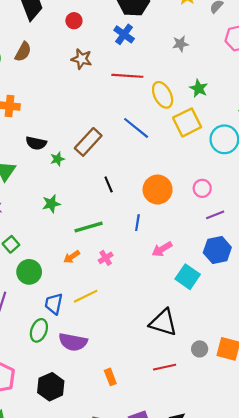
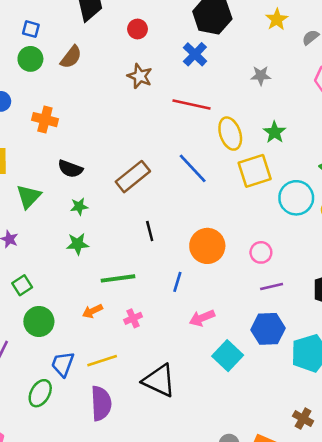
green star: (57, 159) -> (79, 206), moved
black triangle: (163, 322) -> (159, 381), moved
purple semicircle: (73, 342) -> (101, 403), moved, turned -112

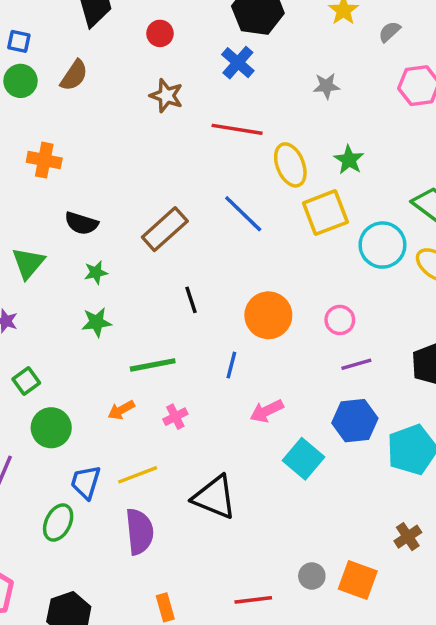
brown cross: (303, 419) -> (408, 537), turned 30

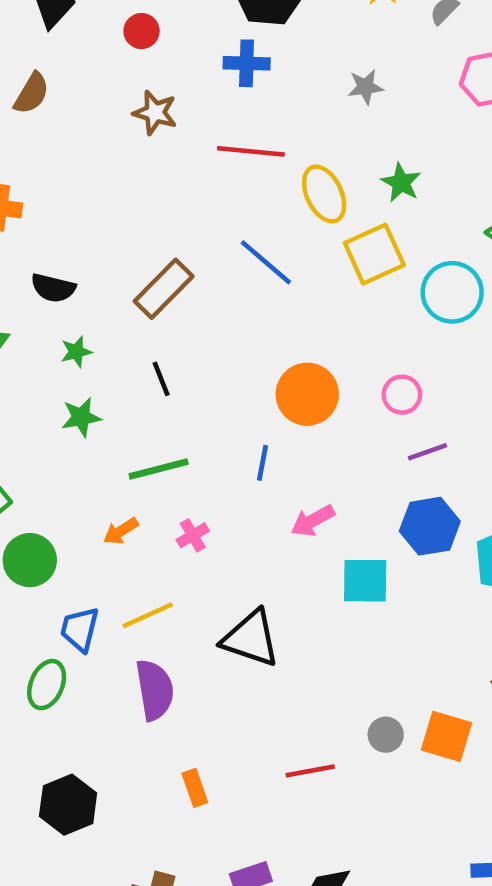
blue cross: (238, 63) -> (247, 63), turned -36
black line: (191, 300) -> (161, 379), moved
cyan square: (303, 459) -> (365, 581), turned -36

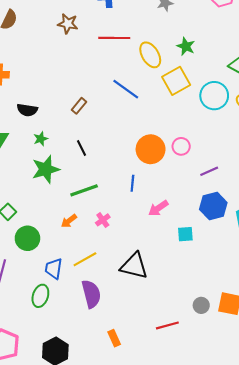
brown rectangle: (164, 289) -> (79, 106), size x0.6
pink circle: (402, 395) -> (181, 146), moved
green star: (81, 417) -> (46, 169), size x1.5
cyan square: (365, 581) -> (185, 234), size x0.7

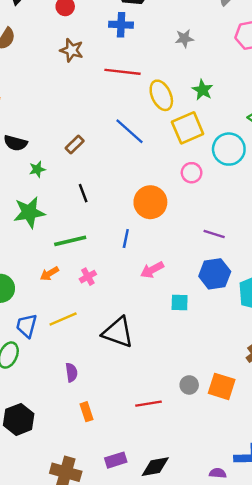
green star: (41, 139) -> (37, 169), moved
pink circle: (181, 146) -> (192, 173), moved
black line: (82, 148) -> (83, 193), moved
purple line: (209, 171) -> (214, 234), turned 36
purple semicircle: (91, 294) -> (71, 372), moved, size x0.6

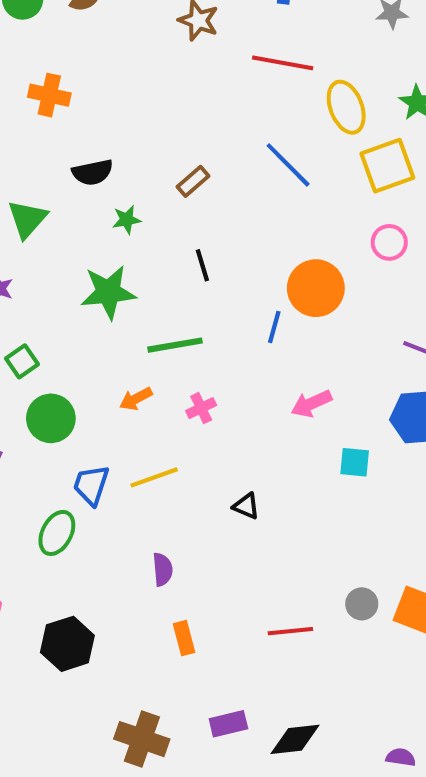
black semicircle: (16, 143) -> (93, 172), turned -30
blue line: (126, 238) -> (274, 327), moved
black triangle: (118, 332) -> (246, 506), size x0.5

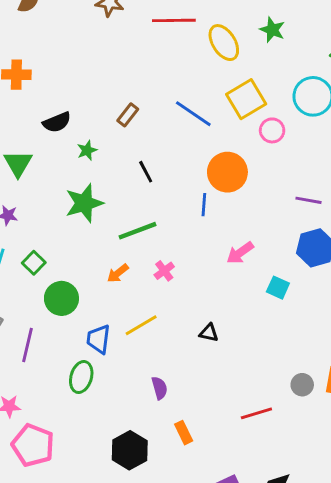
blue line: (288, 165) -> (193, 114), moved
yellow square: (387, 166) -> (246, 99), moved
cyan square: (355, 462) -> (278, 288), turned 30
black hexagon: (67, 644) -> (130, 450), moved

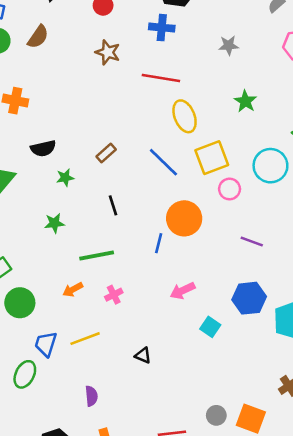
yellow ellipse: (224, 43) -> (185, 116), moved
purple line: (309, 200) -> (252, 242), moved
green star: (84, 203) -> (54, 223), size x0.6

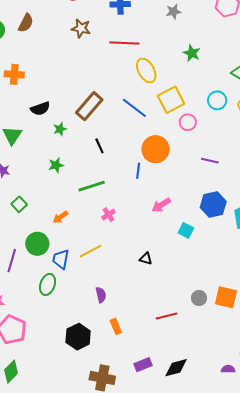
brown rectangle: (106, 153) -> (89, 106), size x1.8
cyan circle: (270, 166) -> (217, 100), size x0.7
orange arrow: (73, 290) -> (61, 217), moved
green circle: (20, 303) -> (37, 244), moved
black triangle: (143, 356) -> (146, 259), moved

